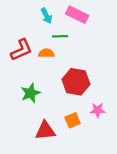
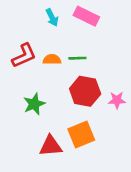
green line: (60, 36) -> (77, 58), moved
pink star: (98, 110) -> (117, 100), moved
orange square: (73, 120) -> (81, 135), size x1.5

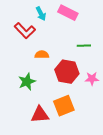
red L-shape: (24, 56) -> (25, 31), moved, turned 70
green line: (77, 58) -> (84, 46), moved
orange semicircle: (52, 59) -> (42, 55), moved

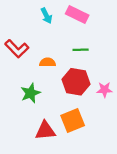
red L-shape: (25, 31) -> (17, 49), moved
green line: (84, 46) -> (81, 50), moved

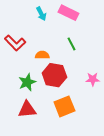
green line: (81, 50) -> (72, 44), turned 64
red hexagon: (76, 82) -> (54, 75), moved
red triangle: (45, 131) -> (27, 109), moved

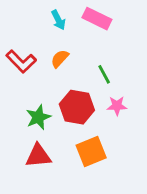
green line: (72, 44) -> (104, 74), moved
orange semicircle: (42, 55) -> (60, 59), moved, turned -48
pink star: (93, 79) -> (117, 106), moved

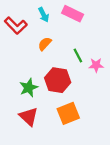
red L-shape: (21, 61) -> (16, 25), moved
pink star: (117, 106) -> (96, 65), moved
red triangle: (38, 156) -> (29, 117), turned 48

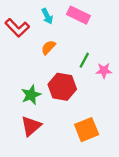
green line: (78, 55) -> (84, 60), turned 56
orange square: (68, 113) -> (87, 130), moved
red triangle: (29, 117) -> (31, 126), turned 36

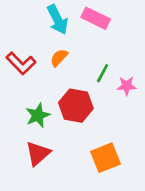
cyan arrow: (47, 16) -> (58, 20), size x1.5
red L-shape: (17, 28) -> (21, 63), moved

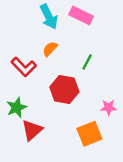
red L-shape: (21, 63) -> (24, 67), moved
pink star: (127, 86) -> (109, 107), moved
green star: (38, 115) -> (17, 107), moved

